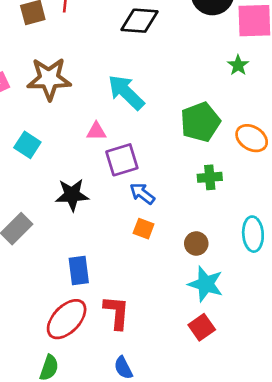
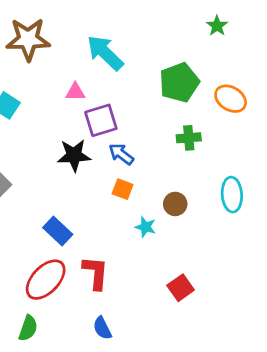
black star: (72, 195) -> (74, 155), moved
blue rectangle: (79, 271) -> (58, 231), turned -40
cyan star: (206, 284) -> (146, 227), moved, size x0.6

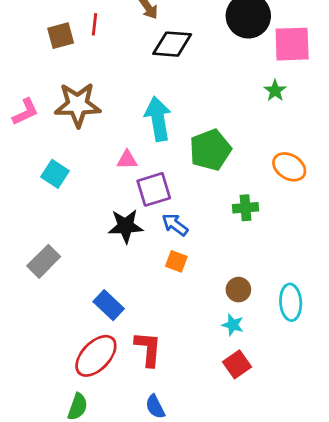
cyan arrow: (105, 53) -> (158, 119), turned 36
green pentagon: (179, 82) -> (210, 150), moved
cyan ellipse: (232, 195) -> (291, 302), moved
brown circle: (175, 204) -> (238, 290), moved
cyan star: (146, 227) -> (233, 325), moved

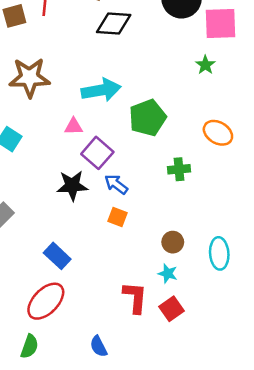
cyan arrow: (158, 119) -> (101, 90), turned 90
purple square: (154, 189) -> (97, 153), turned -32
red L-shape: (148, 349) -> (135, 297), moved

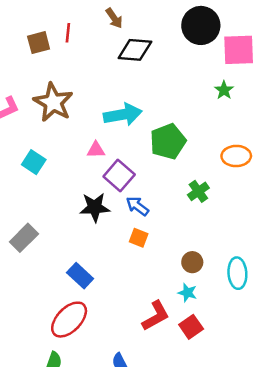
brown star: (29, 78) -> (53, 102), turned 30
orange ellipse: (218, 133) -> (236, 156), turned -32
green cross: (179, 169) -> (198, 191), turned -30
red L-shape: (135, 297) -> (156, 316), turned 56

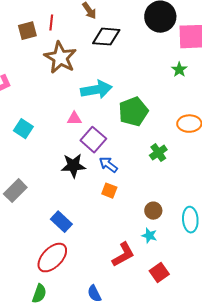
brown star: (53, 102) -> (60, 58), moved
red square: (191, 327) -> (159, 273), moved

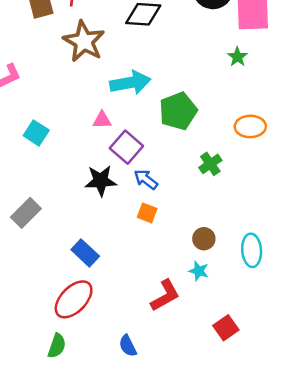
red square: (159, 273) -> (226, 328), moved

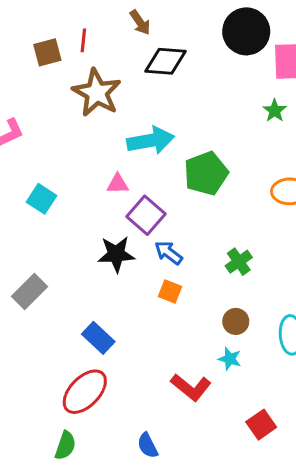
green cross: (210, 164) -> (239, 262), moved
red L-shape: (165, 295) -> (191, 387), turned 68

